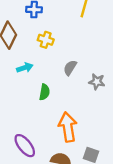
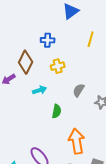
yellow cross: (46, 40) -> (58, 66), turned -32

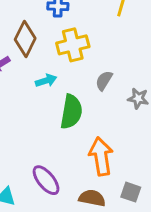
yellow cross: (58, 66) -> (73, 45), size x1.5
green semicircle: (57, 111) -> (71, 112), size x1.6

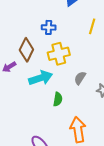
cyan arrow: (46, 81) -> (41, 78), size x1.6
green semicircle: (71, 112) -> (58, 99), size x0.6

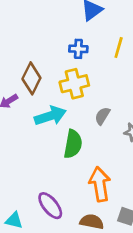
blue cross: (49, 27) -> (78, 49), moved
green semicircle: (58, 99) -> (73, 144), size x1.5

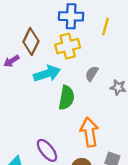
yellow line: (119, 48) -> (105, 27), moved
blue cross: (78, 49) -> (71, 16), size x1.5

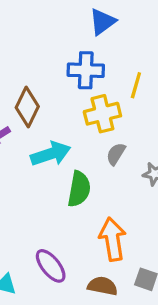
yellow cross: (68, 46) -> (102, 114), moved

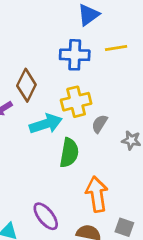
yellow line: (136, 85) -> (116, 48), moved, turned 65
yellow cross: (102, 114) -> (76, 102), moved

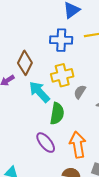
cyan arrow: (46, 124) -> (39, 92), turned -115
purple ellipse: (46, 216) -> (46, 143), moved

